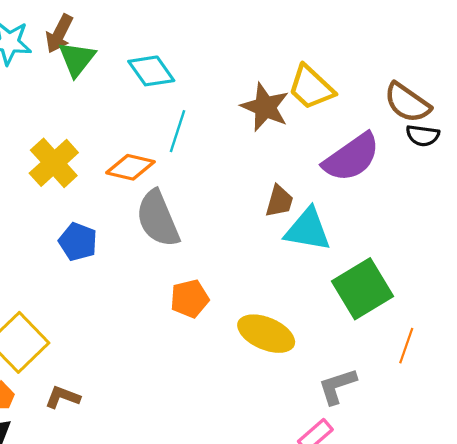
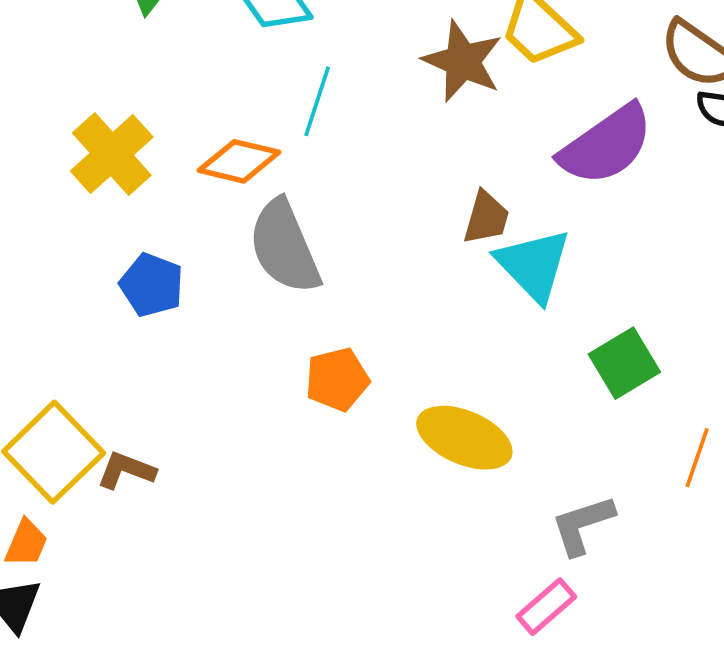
cyan triangle: (308, 230) -> (534, 265), turned 36
green square: (362, 289) -> (624, 363), size x0.7
brown L-shape: (63, 397) -> (126, 470), moved

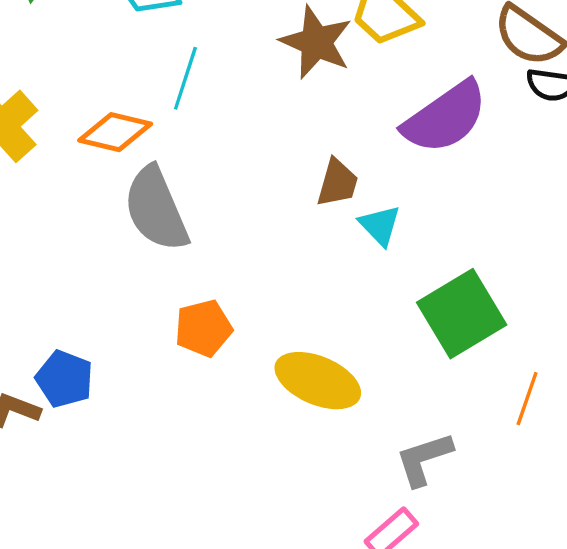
cyan triangle: (534, 265) -> (380, 225), size x0.6
blue pentagon: (152, 285) -> (64, 379), moved
green square: (624, 363) -> (462, 314), size x1.4

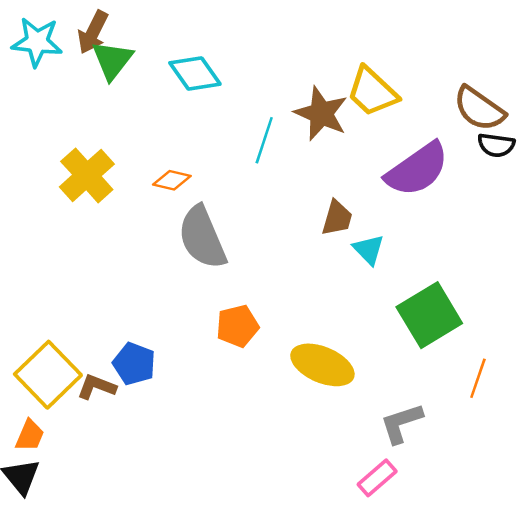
cyan line: (185, 78) -> (264, 140), moved
orange diamond: (115, 132) -> (172, 180), size x0.7

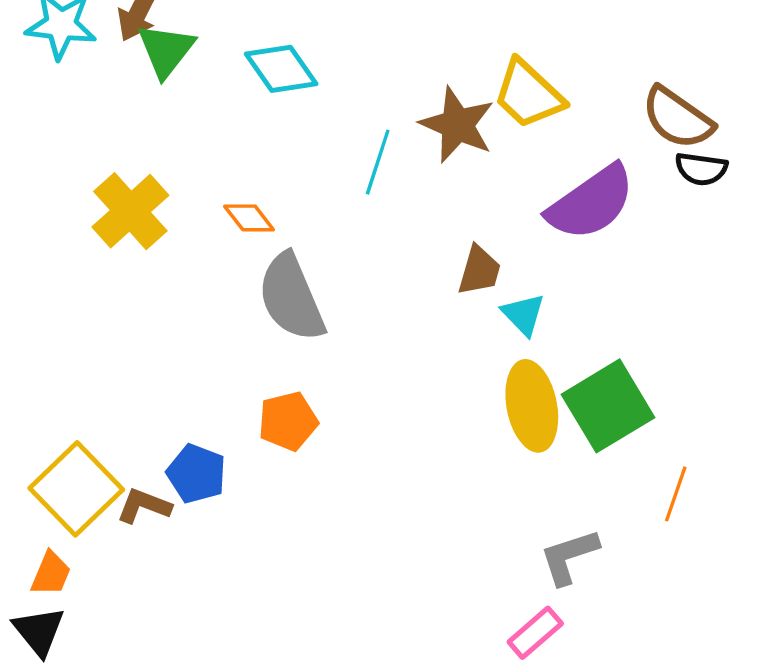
orange diamond: (172, 180) -> (249, 218), turned 39
orange pentagon: (237, 326) -> (288, 421), moved
yellow ellipse: (322, 365) -> (532, 406), moved, turned 56

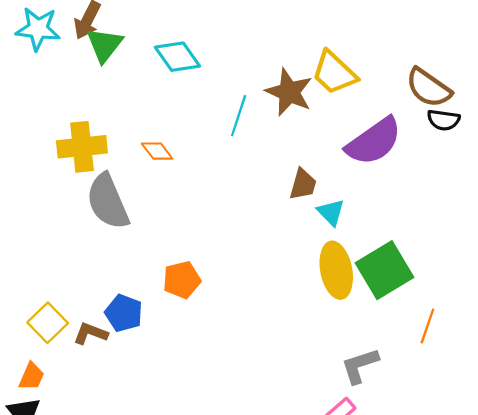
yellow cross: (130, 211) -> (82, 147), turned 36
gray semicircle: (291, 298) -> (108, 202), moved
yellow square: (76, 489) -> (48, 323), size x0.7

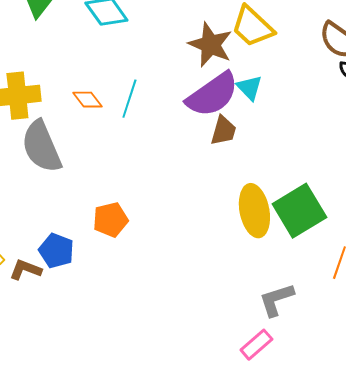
cyan line: (239, 116) -> (129, 99), moved
purple semicircle: (374, 141) -> (212, 95), moved
cyan triangle: (331, 212) -> (249, 88), moved

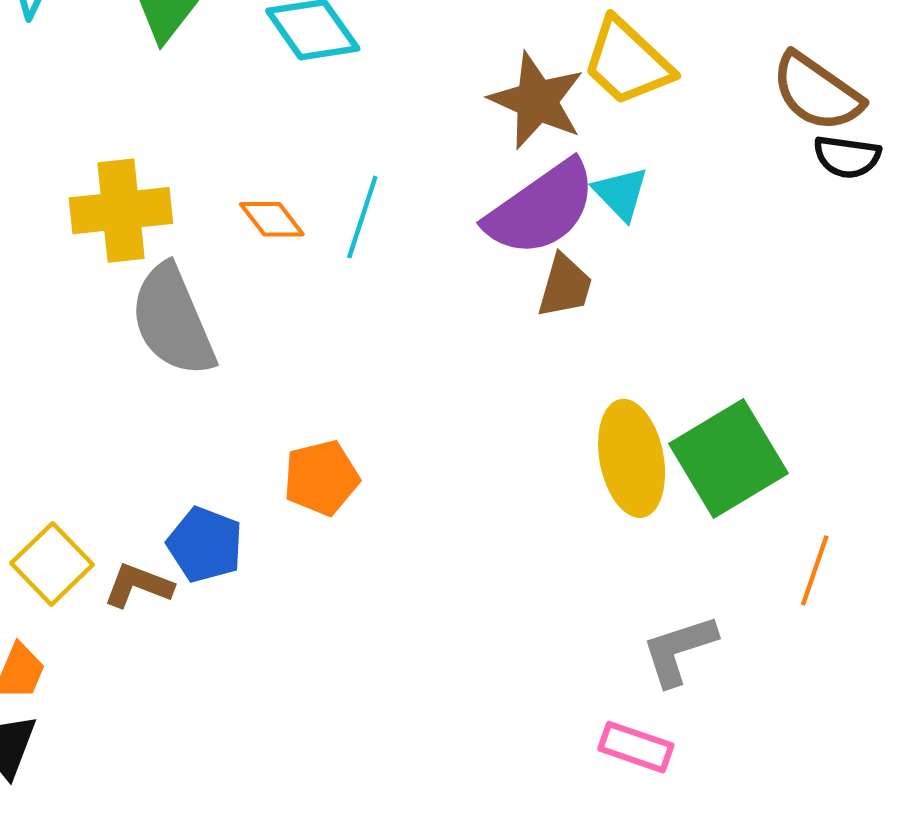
pink rectangle: (256, 345) -> (636, 747), turned 60

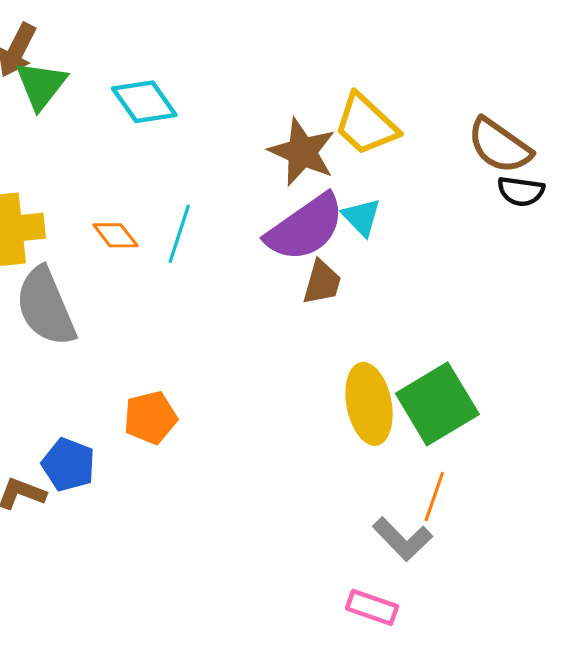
orange line: (815, 570) -> (434, 496), moved
gray L-shape: (679, 650) -> (402, 539), turned -116

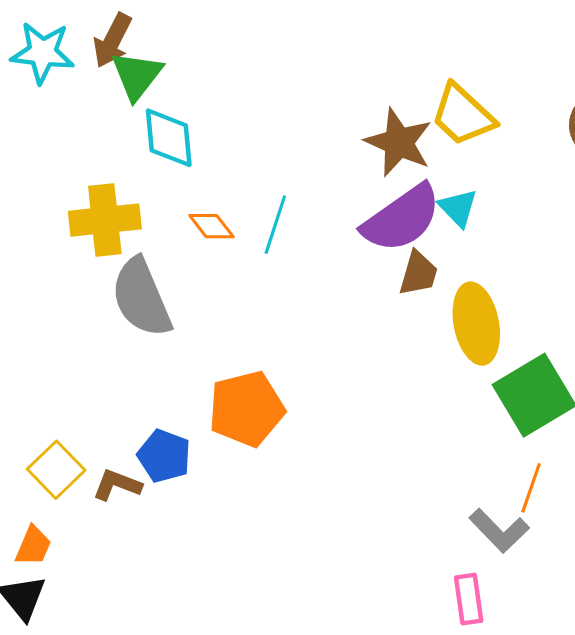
cyan diamond: (144, 102) -> (169, 138), moved, turned 30
yellow ellipse: (369, 404) -> (476, 324), moved
orange pentagon: (150, 418) -> (246, 409), size x1.4
pink rectangle: (372, 607) -> (469, 599), turned 63

